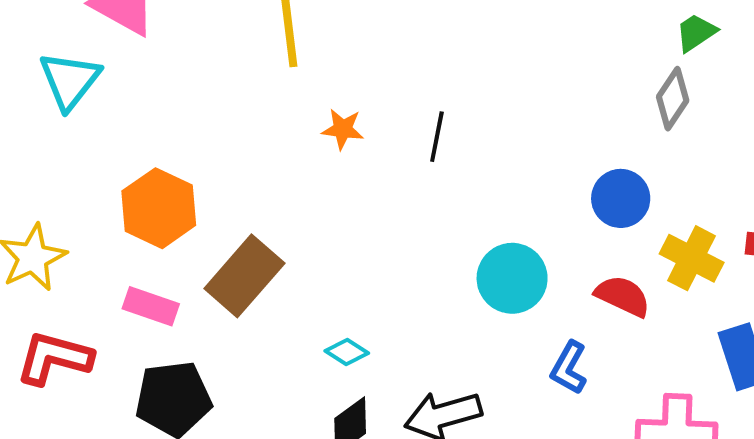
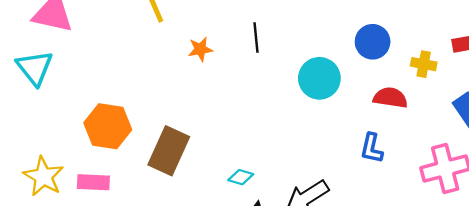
yellow cross: (692, 258) -> (424, 64), size x0.7
cyan circle: (512, 278) -> (319, 78), moved
pink rectangle: (151, 306) -> (93, 182), moved

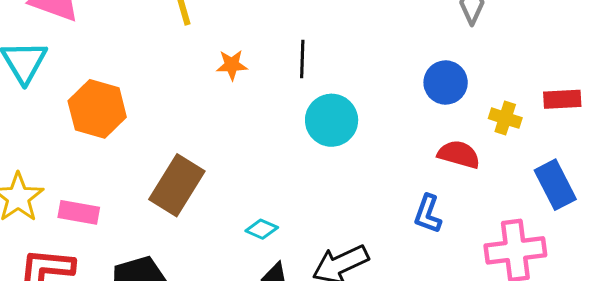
cyan circle: (319, 78) -> (332, 120), moved
orange hexagon: (108, 126) -> (97, 109), moved

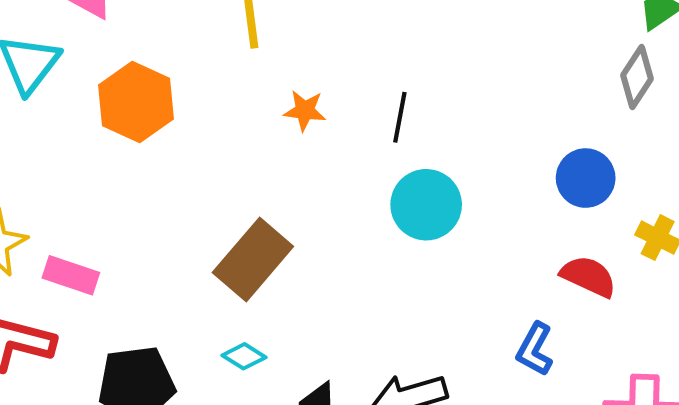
orange hexagon: (97, 109) -> (136, 102), moved
brown rectangle: (177, 185) -> (253, 260), moved
cyan diamond: (262, 229) -> (244, 356), moved

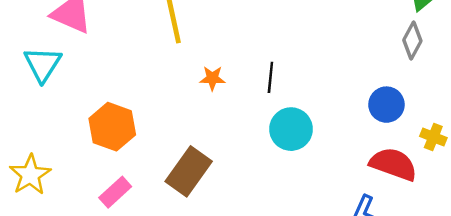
orange hexagon: (136, 102) -> (112, 127), moved
pink rectangle: (71, 275) -> (115, 192), moved, turned -56
red semicircle: (588, 276) -> (393, 164), size x1.4

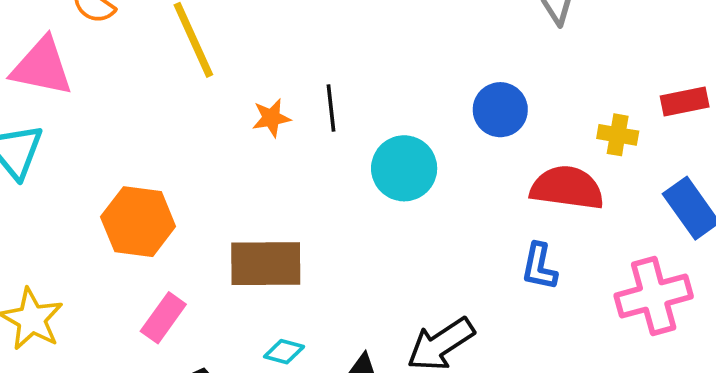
black line: (270, 77) -> (331, 108), moved
blue circle: (386, 105) -> (500, 110), moved
brown rectangle: (189, 171) -> (266, 264), turned 66

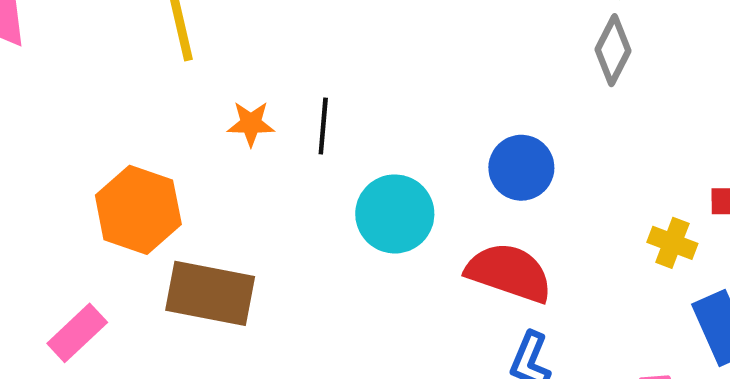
yellow cross: (618, 135) -> (672, 243), moved
red semicircle: (567, 188) -> (509, 273), moved
orange hexagon: (138, 222) -> (138, 210), moved

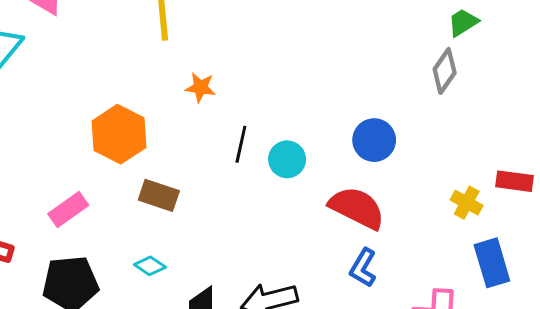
black line: (323, 126) -> (241, 144), moved
cyan circle: (395, 214) -> (287, 159), size x0.7
brown rectangle: (210, 293) -> (159, 195), size x0.7

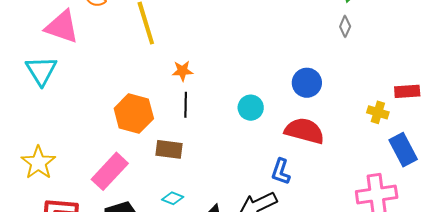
gray diamond: (445, 71) -> (345, 26), size x0.7
black line: (241, 144) -> (186, 105), moved
pink rectangle: (68, 210) -> (110, 171), size x1.4
blue L-shape: (363, 268) -> (281, 172), moved

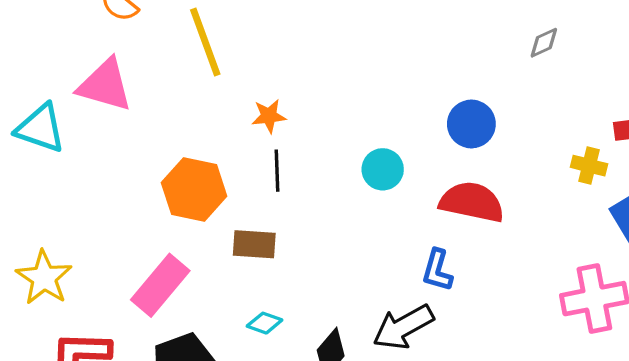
gray diamond: (345, 26) -> (544, 43), moved, turned 45
pink triangle: (62, 27) -> (105, 85), moved
cyan triangle: (41, 71) -> (40, 128), turned -36

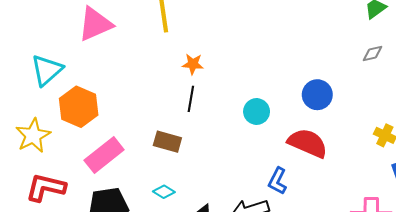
pink triangle: (105, 85) -> (95, 24), turned -51
cyan triangle: (40, 128) -> (47, 70), moved, turned 48
orange hexagon: (194, 189) -> (79, 107), moved

